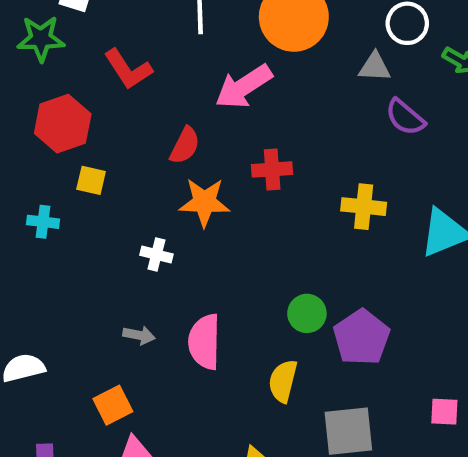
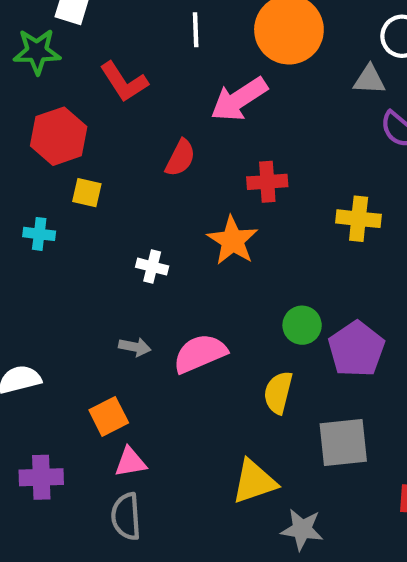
orange star: (204, 202) -> (233, 240), moved, turned 30
pink semicircle: (204, 342) -> (200, 353), turned 66

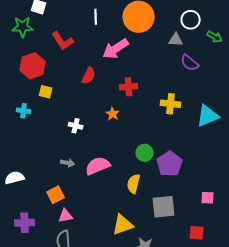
orange star: (233, 240) -> (113, 114), size x0.6

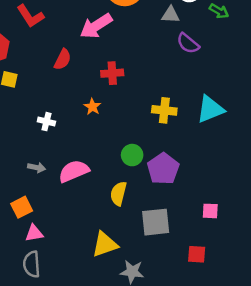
yellow cross: (171, 104) -> (164, 110), moved

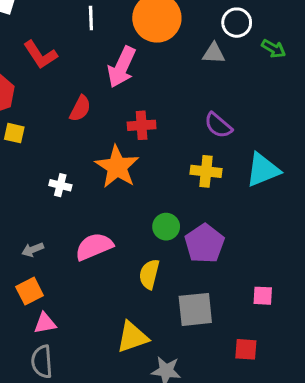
pink arrow: (96, 26) -> (122, 67), turned -32
purple semicircle: (188, 43) -> (218, 125), moved
orange star: (92, 107) -> (117, 167), size x2.0
gray arrow: (37, 167) -> (33, 250), moved, turned 147

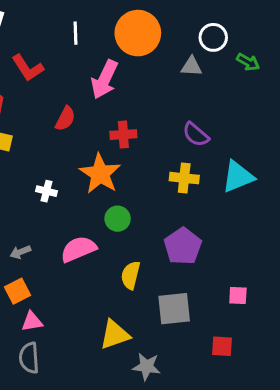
green circle: (166, 227) -> (118, 219), moved

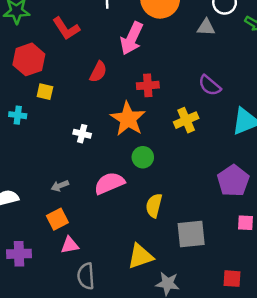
yellow cross: (184, 178) -> (186, 120), moved, turned -30
purple pentagon: (183, 246) -> (233, 181), moved
red square: (222, 346) -> (232, 279), moved
gray semicircle: (29, 358) -> (86, 276), moved

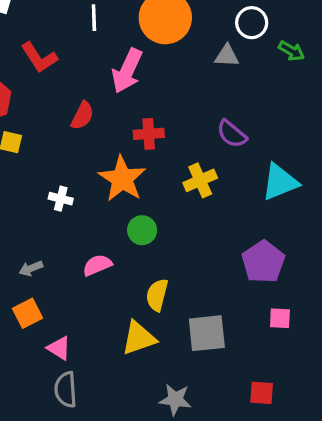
pink semicircle: (109, 183) -> (97, 265), size x0.7
pink triangle: (70, 245) -> (59, 348), moved, turned 42
yellow triangle: (140, 256) -> (139, 338), moved

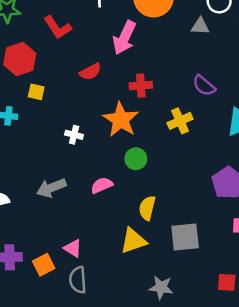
red semicircle: (82, 116) -> (90, 72), turned 35
gray arrow: (31, 268) -> (51, 188), size x1.6
orange square: (28, 313) -> (44, 265), moved

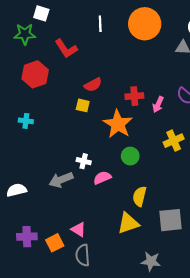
pink arrow: (124, 38) -> (158, 104), moved, size x0.6
yellow square: (36, 92) -> (83, 105), moved
yellow cross: (180, 121) -> (174, 141), moved
white cross: (74, 135) -> (84, 161), moved

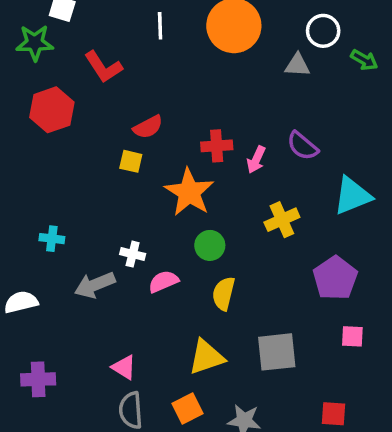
cyan cross: (26, 121) -> (52, 239), moved
yellow semicircle: (139, 196) -> (224, 294), moved
orange square: (55, 243) -> (188, 409), moved

